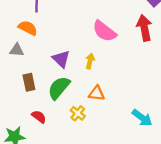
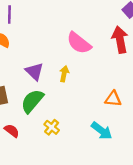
orange triangle: (97, 93) -> (113, 99), moved
cyan arrow: (142, 118) -> (102, 131), moved

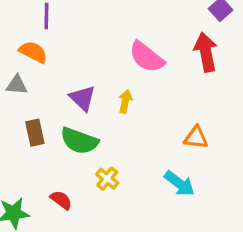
green semicircle: (32, 101) -> (79, 141), turned -110
red semicircle: (12, 131) -> (61, 200), moved

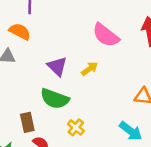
yellow arrow: (125, 101) -> (90, 69), turned 42
brown rectangle: (35, 133) -> (27, 122), moved

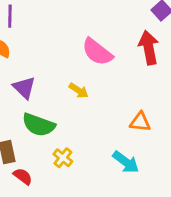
purple triangle: (57, 66) -> (24, 88), moved
yellow arrow: (90, 69) -> (79, 91), turned 70

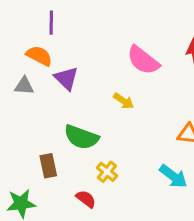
purple triangle: (24, 88) -> (66, 78), moved
red semicircle: (23, 176) -> (86, 199), moved

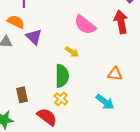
green semicircle: (81, 137) -> (62, 76), moved, turned -110
red semicircle: (86, 199) -> (47, 117), size x1.5

